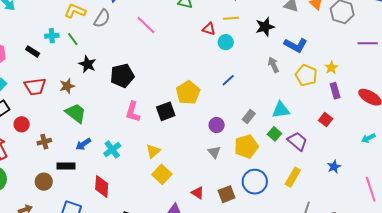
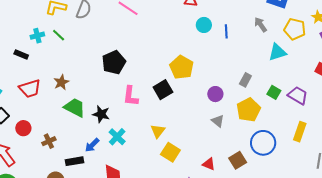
cyan circle: (226, 42) -> (204, 25), moved
black star: (87, 64) -> (101, 114), moved
blue line: (228, 80) -> (226, 31), moved, turned -40
cyan triangle: (281, 110) -> (277, 52), moved
blue arrow: (83, 144) -> (92, 145), moved

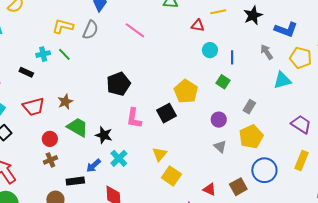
green square: (274, 92) -> (223, 82), moved
red circle: (23, 128) -> (50, 139), moved

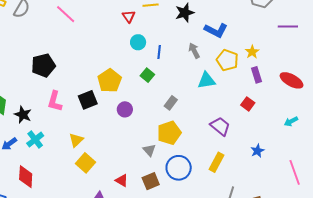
red triangle: (198, 25) -> (129, 16), turned 40
purple circle: (219, 120) -> (125, 109), moved
gray triangle: (220, 147) -> (149, 150), moved

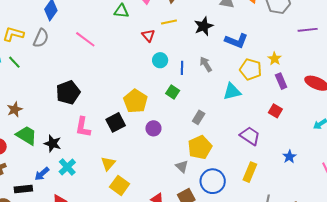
gray arrow: (194, 51) -> (206, 64), moved

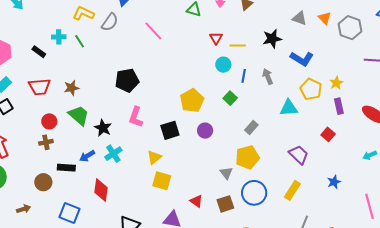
yellow line: (169, 22) -> (238, 45), moved
black square: (116, 122) -> (170, 130), moved
yellow square: (120, 185) -> (162, 181), turned -30

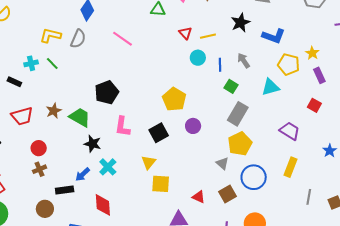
green square: (230, 98) -> (231, 86), moved
green trapezoid: (79, 115) -> (80, 117), moved
gray rectangle: (251, 128) -> (238, 114), size x1.6

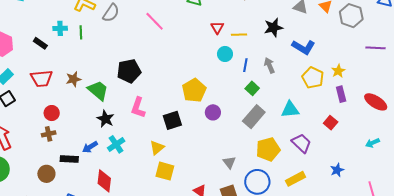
green line: (52, 63) -> (81, 32), turned 32
cyan triangle: (270, 87) -> (290, 109), moved
purple circle: (193, 126) -> (213, 112), moved
yellow pentagon: (240, 144) -> (268, 149), moved
yellow rectangle: (291, 167) -> (296, 179), turned 30

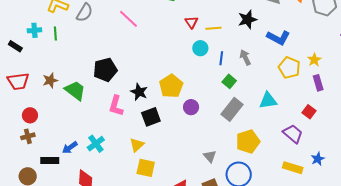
black star: (105, 119) -> (139, 92), moved
purple trapezoid: (301, 143) -> (293, 134), moved
yellow rectangle: (296, 179) -> (293, 168), moved, turned 48

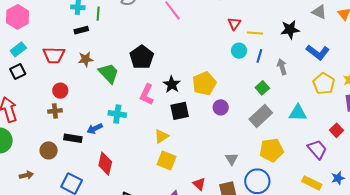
black rectangle: (15, 46) -> (81, 30), moved, turned -56
blue line: (221, 58) -> (259, 56), moved
black pentagon: (105, 70) -> (142, 57), turned -30
cyan cross: (96, 144) -> (117, 114), moved, turned 36

